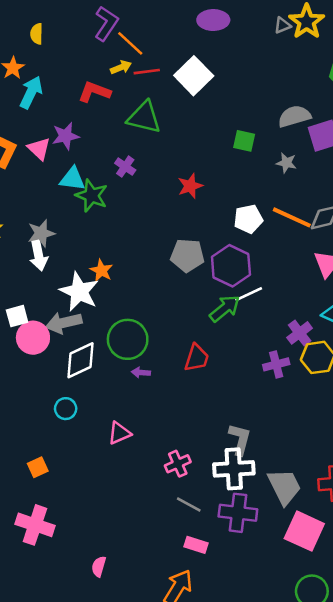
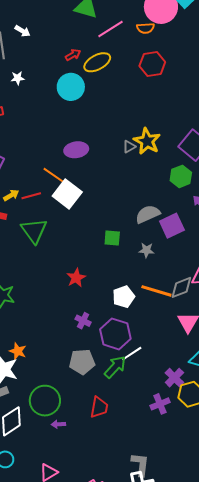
orange line: (130, 43) -> (54, 175), moved
green triangle: (144, 117) -> (34, 231), turned 48
purple cross: (125, 167) -> (83, 321), moved
gray pentagon: (187, 255) -> (82, 362), moved

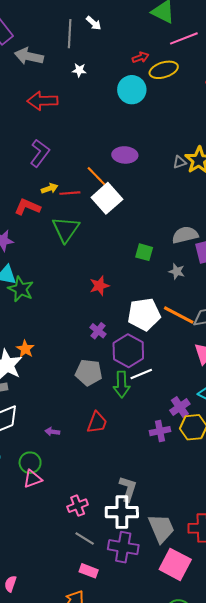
white pentagon: (124, 297) -> (144, 314), size x1.4
green arrow: (115, 367) -> (122, 384), turned 125
green circle: (45, 401) -> (30, 463), moved, size x0.7

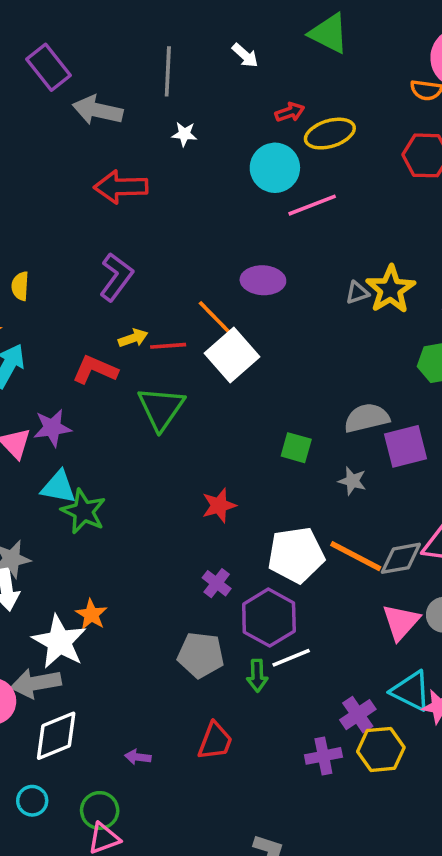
white arrow: (94, 23) -> (245, 55), moved
pink line: (184, 38) -> (312, 205), moved
green arrow: (122, 384) -> (257, 676), size x0.7

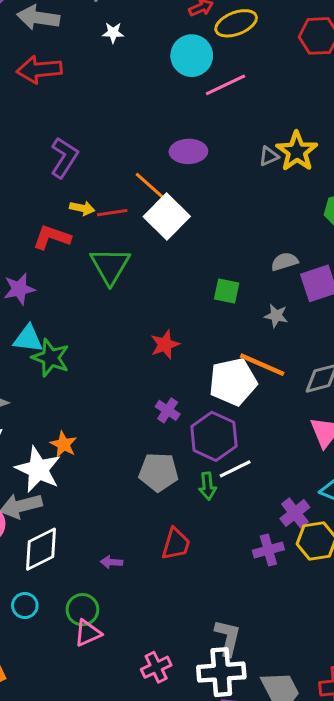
red arrow: (121, 187) -> (39, 70), moved
yellow arrow: (133, 338) -> (82, 208), turned 35
gray semicircle: (367, 418) -> (284, 262), size x0.7
orange line: (356, 556) -> (262, 365), moved

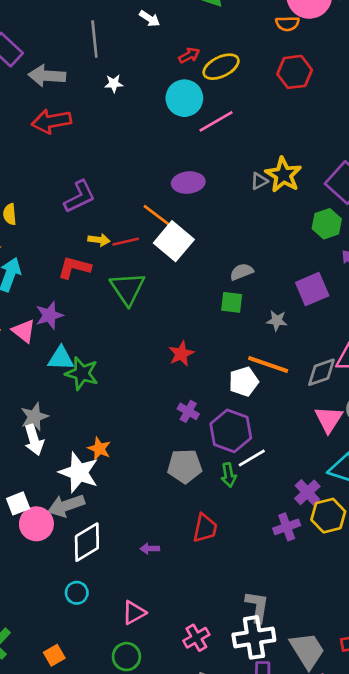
purple L-shape: (64, 158) -> (80, 197), turned 36
gray semicircle: (284, 262) -> (242, 272), moved
white pentagon: (233, 382) -> (244, 382), size x0.7
green circle: (82, 610) -> (126, 657), moved

